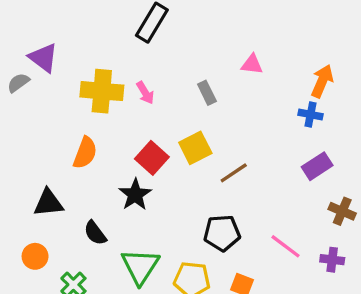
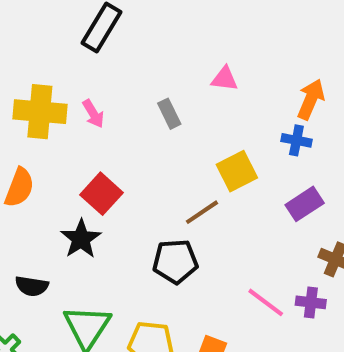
yellow square: (195, 148) -> (237, 171), moved
black semicircle: (95, 233) -> (32, 286), turned -44
black pentagon: (222, 233) -> (175, 261), moved
purple cross: (332, 260) -> (311, 302), moved

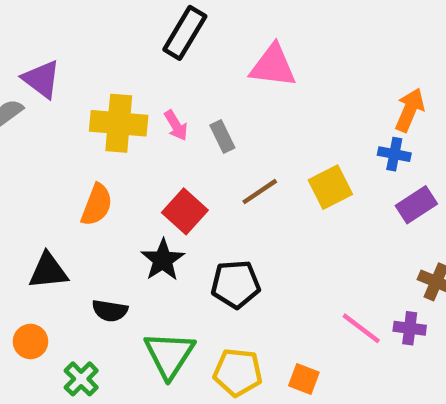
pink triangle: (225, 79) -> (273, 66), moved, size x1.6
gray rectangle: (169, 114) -> (222, 136), moved
purple rectangle: (305, 204) -> (416, 205), moved
brown line: (202, 212) -> (260, 192), moved
black pentagon: (175, 261) -> (236, 284), moved

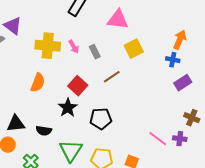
yellow square: (330, 187) -> (134, 49), moved
black triangle: (48, 271) -> (16, 124), moved

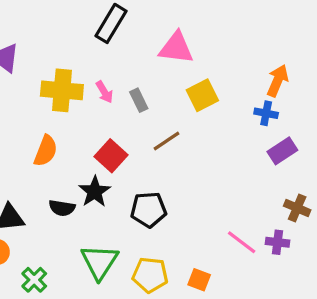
black semicircle: (44, 131) -> (62, 208), moved

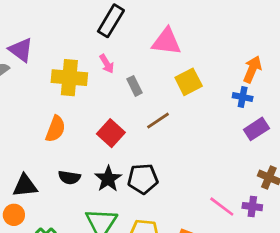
pink arrow: (104, 92) -> (107, 64), moved
black star: (95, 192) -> (108, 179), moved

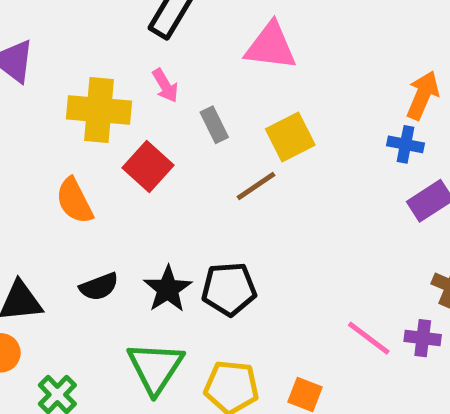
yellow square: (189, 82) -> (290, 137), moved
orange semicircle: (55, 129) -> (74, 201), turned 132
red square: (111, 133) -> (148, 166), moved
black semicircle: (69, 177) -> (99, 287), turned -30

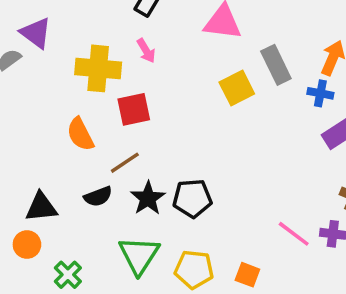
gray rectangle: (214, 125) -> (276, 65), moved, size x1.5
red square: (148, 166) -> (134, 109), turned 36
brown line: (256, 186) -> (125, 163), moved

